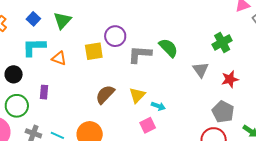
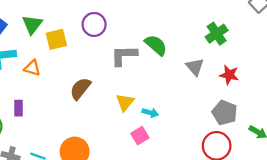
purple circle: (115, 36) -> (94, 24), moved
yellow square: (94, 51) -> (56, 39), moved
red star: (230, 79) -> (229, 75), turned 30
brown semicircle: (105, 94) -> (80, 89), moved

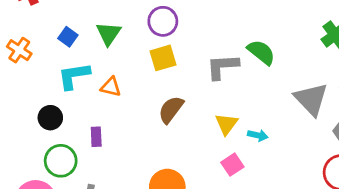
purple circle: (94, 24) -> (163, 21), moved
yellow square: (56, 39) -> (163, 58), moved
gray triangle: (195, 67) -> (311, 99), moved, size x1.5
pink square: (140, 136) -> (232, 165), moved

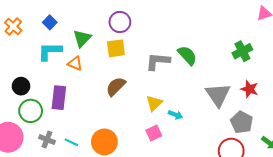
green triangle: (109, 34) -> (82, 38), moved
black circle: (50, 118) -> (21, 86), moved
purple rectangle: (96, 137) -> (59, 98), size x1.6

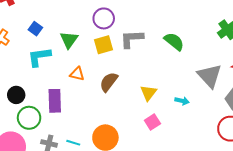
gray L-shape: (158, 61) -> (132, 39), moved
orange triangle: (75, 63) -> (77, 74), moved
cyan arrow: (175, 115) -> (182, 101), moved

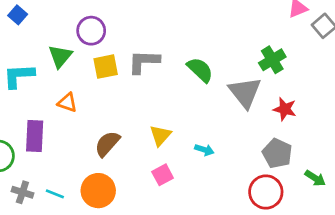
purple circle: (104, 18) -> (91, 31), moved
blue square: (35, 29) -> (18, 15), moved
gray triangle: (210, 76) -> (245, 92), moved
brown semicircle: (109, 82) -> (107, 144), moved

